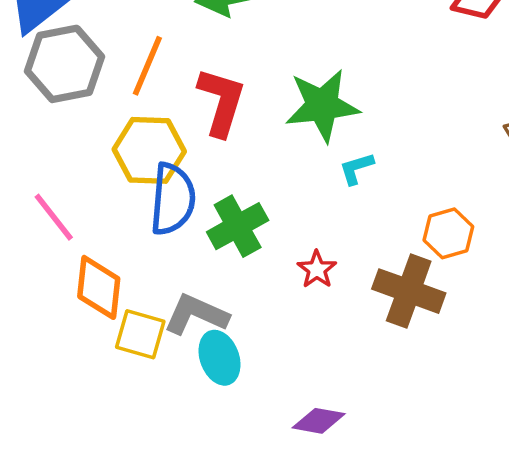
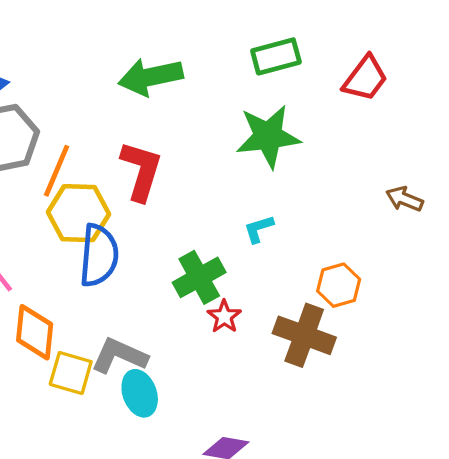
orange line: (147, 66) -> (57, 171), moved
green star: (322, 105) -> (268, 136), moved
green cross: (238, 226) -> (199, 277), moved

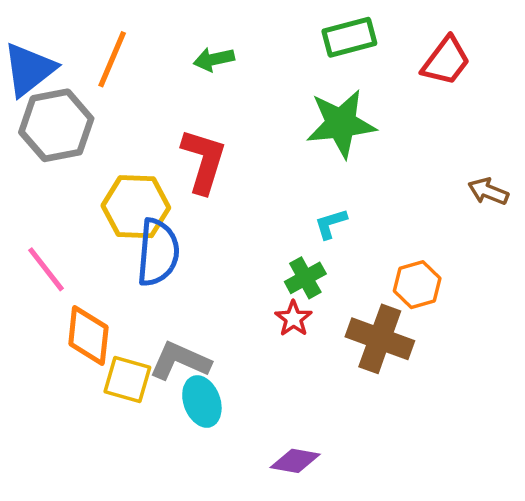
green arrow: (151, 77) -> (214, 59), size x0.6
orange line: (57, 171) -> (112, 59), moved
green cross: (199, 277) -> (305, 278), moved, size x0.7

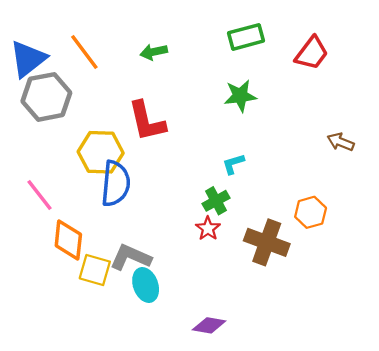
orange line: (112, 59) -> (84, 52), turned -60
green star: (341, 124) -> (240, 96), size x0.7
red L-shape: (204, 161) -> (147, 121), turned 150
orange hexagon: (417, 285) -> (311, 212), moved

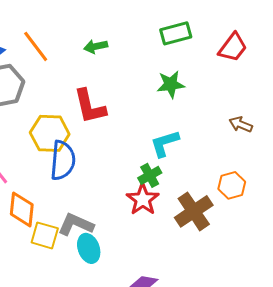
brown arrow: (341, 142) -> (241, 124), moved
cyan L-shape: (233, 164) -> (165, 143), size x1.5
red star: (208, 228) -> (143, 199), size x1.5
brown cross: (267, 242) -> (194, 211), turned 36

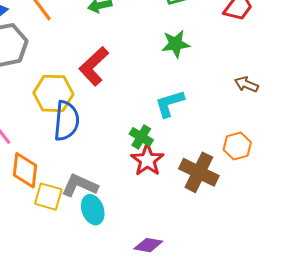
red L-shape: (90, 106) -> (94, 66), turned 60
green cross: (150, 175) -> (141, 137), moved, turned -30
brown cross: (194, 211) -> (199, 172), turned -30

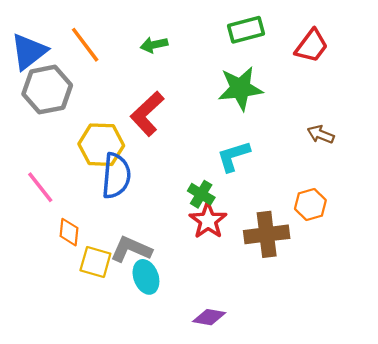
green star: (176, 44) -> (240, 88), size x1.4
orange diamond: (25, 170) -> (69, 232), size x0.7
brown cross: (199, 172) -> (267, 234), turned -33

